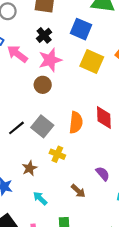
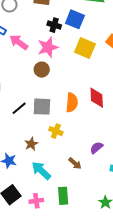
black cross: (44, 35) -> (54, 25), moved, turned -32
gray square: (42, 126) -> (42, 107), turned -36
purple semicircle: (103, 174) -> (96, 148), turned -88
cyan arrow: (40, 198) -> (41, 171), size x1.5

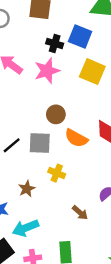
brown circle: (42, 70) -> (56, 114), moved
orange semicircle: (72, 102) -> (76, 138), turned 114
cyan arrow: (41, 171) -> (26, 228), moved, turned -65

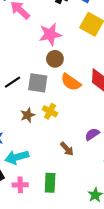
pink star: (47, 71) -> (50, 34), moved
brown star: (27, 189) -> (28, 115), moved

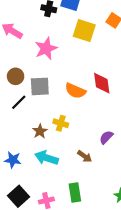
brown circle: (55, 59) -> (16, 76), moved
gray square: (38, 83) -> (40, 86), moved
cyan arrow: (17, 157) -> (46, 158), moved, turned 45

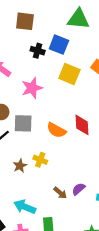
purple semicircle: (106, 137) -> (79, 189), moved
cyan arrow: (46, 158) -> (25, 207), moved

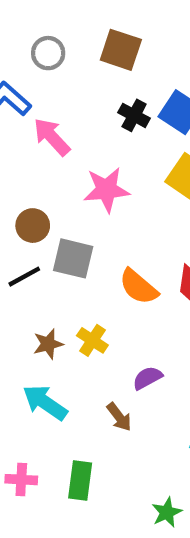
purple semicircle: (79, 189) -> (147, 378), moved
cyan arrow: (25, 207) -> (45, 403), moved

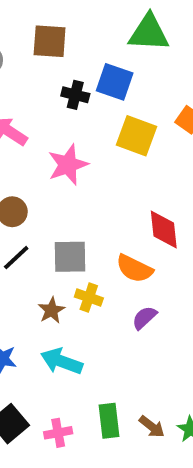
gray square: (73, 258) -> (70, 257), moved
orange semicircle: (138, 287) -> (134, 269), moved
brown arrow: (119, 417) -> (152, 427), moved

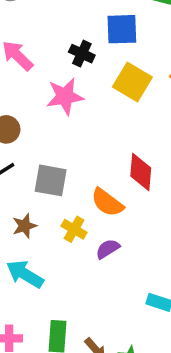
blue square: (115, 82) -> (122, 29), turned -32
black cross: (75, 95) -> (82, 54), moved
yellow cross: (89, 297) -> (74, 229), moved

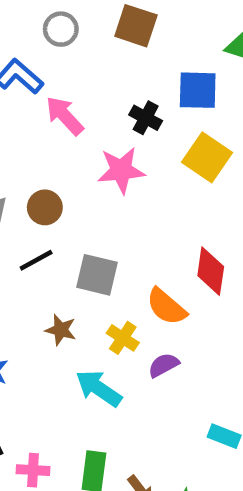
brown star: (25, 226) -> (61, 330), turned 30
cyan arrow: (25, 274) -> (99, 388), moved

